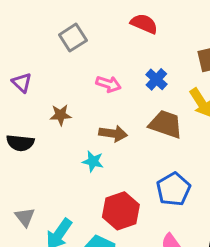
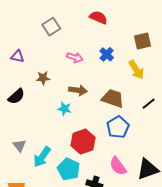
purple triangle: (22, 82) -> (17, 56), turned -32
brown trapezoid: (166, 124) -> (113, 98), moved
black semicircle: (20, 143) -> (16, 96), turned -48

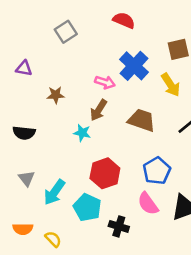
blue cross: (107, 54) -> (134, 66), size x1.6
pink arrow: (75, 57) -> (105, 82), moved
brown arrow: (78, 90) -> (99, 110), turned 114
black semicircle: (16, 96) -> (24, 133), moved, turned 48
blue pentagon: (118, 127) -> (157, 171), moved

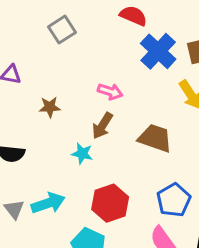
blue cross: (134, 66) -> (158, 51), moved
cyan arrow: (54, 192) -> (48, 203), moved, turned -144

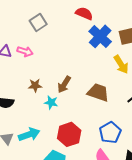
pink arrow: (110, 92) -> (25, 51), moved
brown star: (50, 107) -> (35, 85), moved

